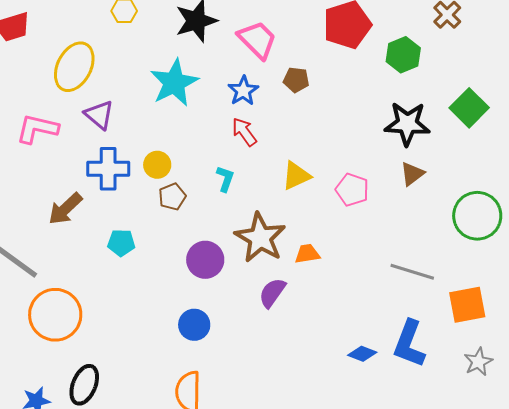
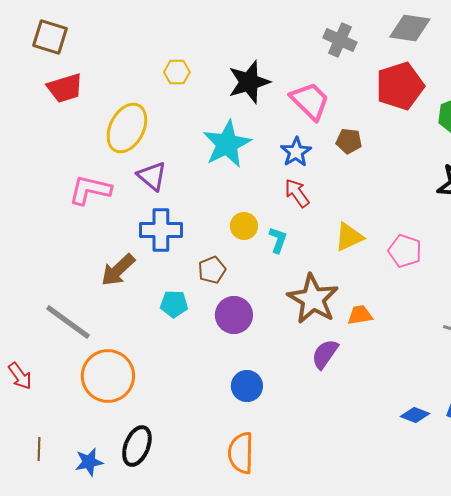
yellow circle: (157, 165) -> (244, 226), moved
brown pentagon: (172, 197) -> (212, 270), moved
purple circle: (205, 260) -> (234, 315), moved

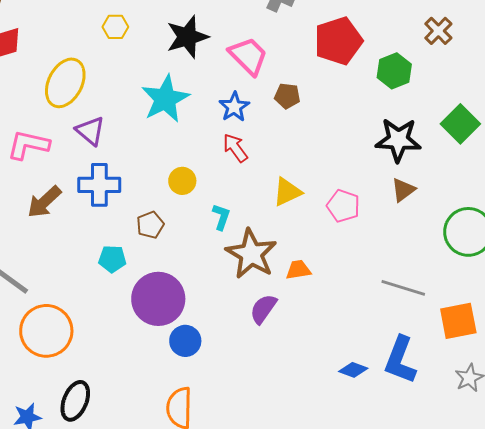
cyan L-shape: (278, 240) -> (221, 217), moved
brown arrow: (118, 270) -> (44, 202), moved
purple circle: (234, 315) -> (158, 299), moved, size x1.4

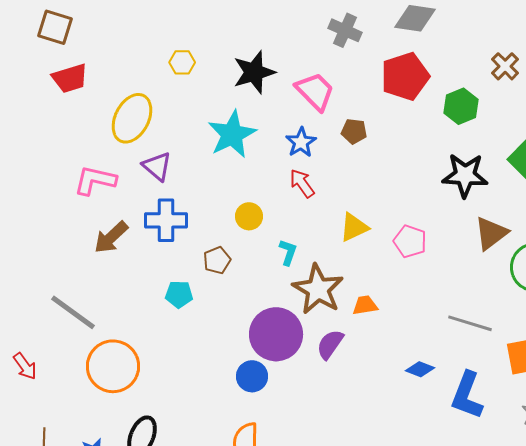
brown triangle: (403, 190) -> (491, 233), moved, size x1.4
purple circle: (158, 299) -> (276, 334), moved
blue diamond: (353, 370) -> (420, 369), moved

